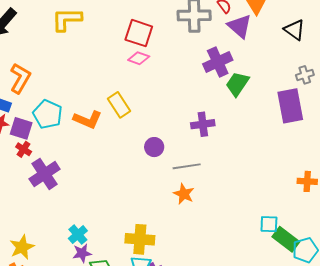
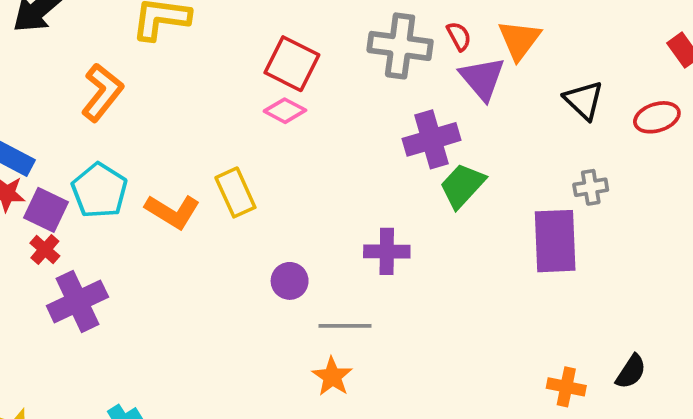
orange L-shape: (20, 78) -> (102, 92), moved

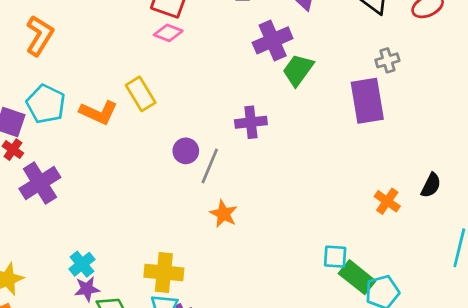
gray line: (345, 326) -> (210, 166), moved, turned -60
orange cross: (566, 387) -> (387, 201), turned 30

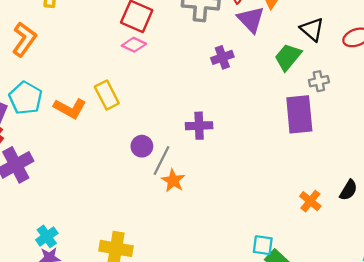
purple cross: (273, 40) -> (222, 57), size x0.7
green trapezoid: (298, 70) -> (288, 57), moved
orange star: (224, 214) -> (173, 181), moved

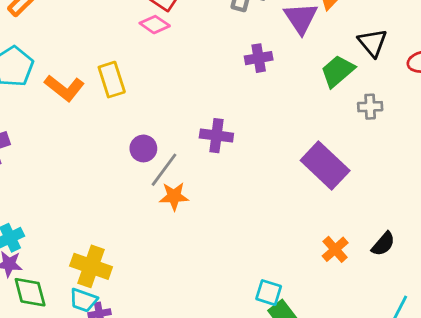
purple rectangle: (299, 114) -> (325, 166), moved, turned -51
orange star: (173, 181) -> (174, 196), turned 30

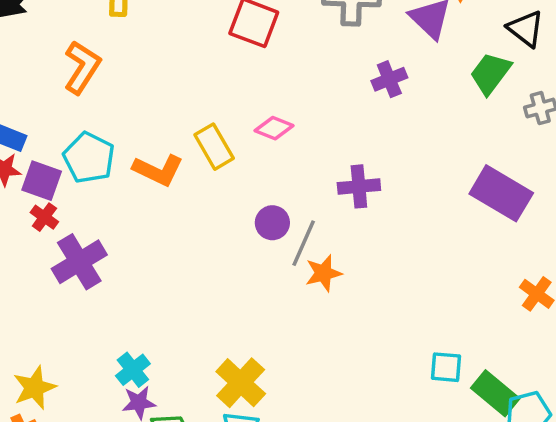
pink diamond: (155, 25) -> (274, 128), moved
yellow cross: (91, 266) -> (241, 383), turned 36
cyan square: (269, 293) -> (446, 367), moved

